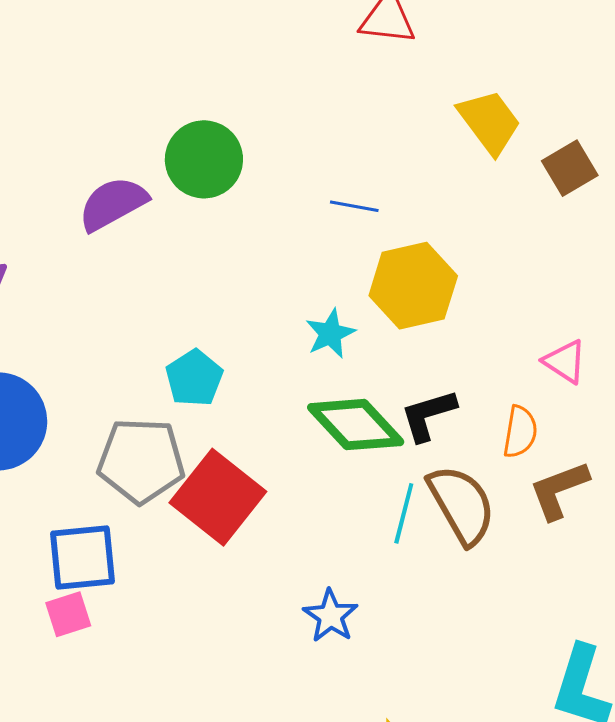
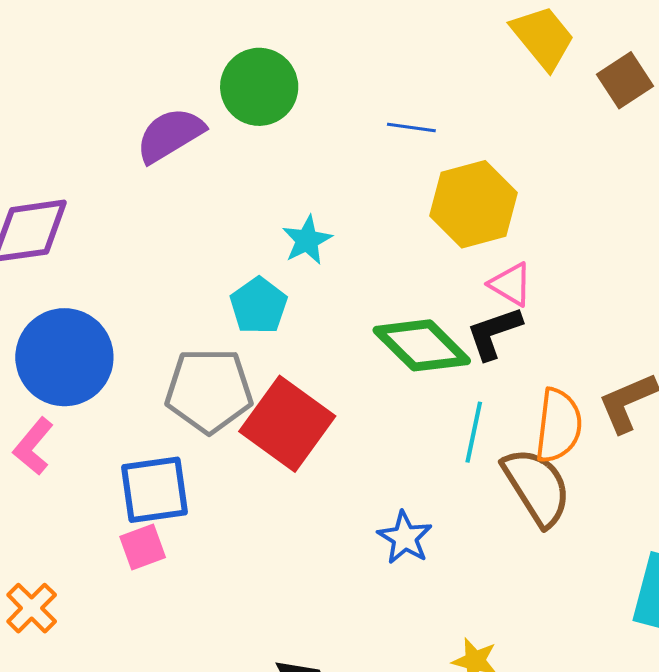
cyan star: (330, 334) -> (307, 240), moved
pink triangle: (565, 362) -> (511, 284), moved
orange semicircle: (520, 432) -> (558, 426), moved, size x1.4
brown semicircle: (461, 505) -> (537, 487), moved

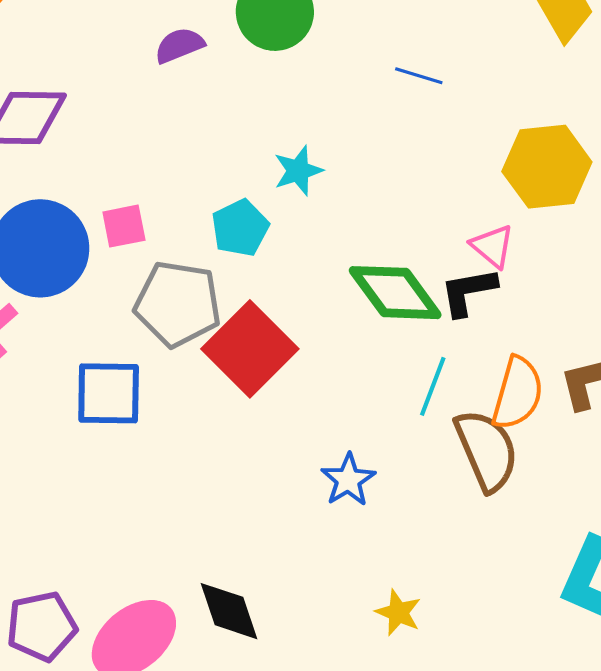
purple semicircle: (170, 135) -> (179, 45), size x0.7
yellow hexagon: (473, 204) -> (547, 167), moved
pink square: (143, 547) -> (124, 226), moved

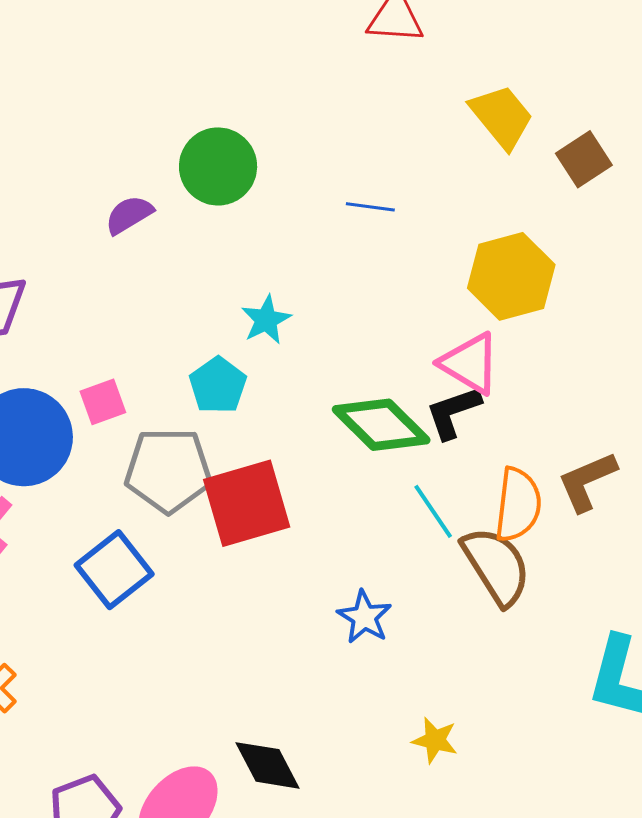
pink triangle: (492, 246) -> (470, 363), size x1.4
red square: (250, 349) -> (247, 503), turned 38
cyan line: (433, 386) -> (433, 511), turned -46
blue square: (109, 393) -> (114, 570), turned -30

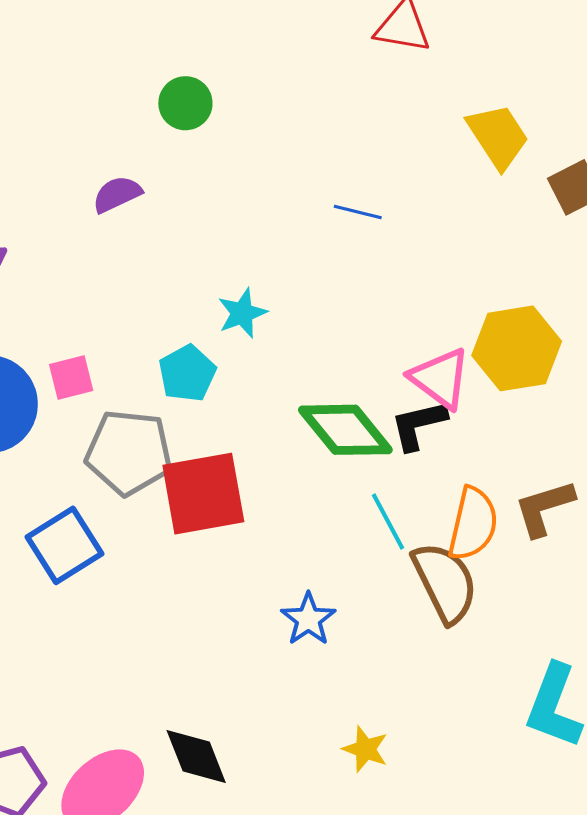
green circle: (218, 166) -> (185, 103), moved, size x0.7
yellow hexagon: (511, 276) -> (517, 348), moved

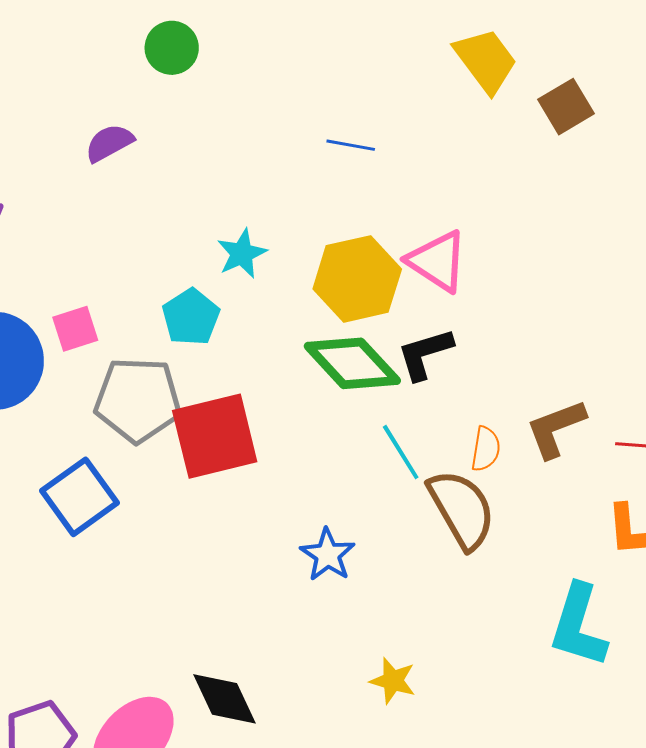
yellow hexagon: (517, 348) -> (357, 279), moved
pink triangle: (440, 378) -> (437, 261), moved
orange semicircle: (473, 524) -> (486, 449), size x0.6

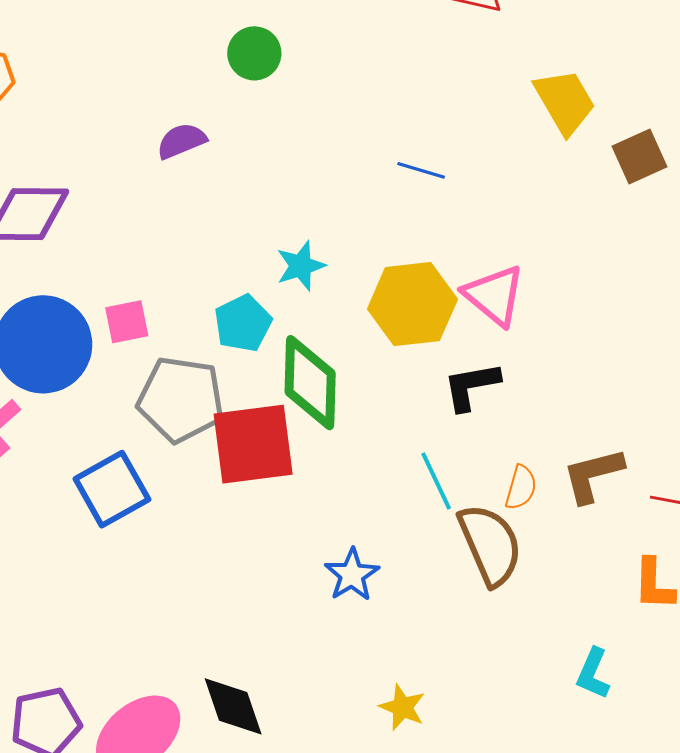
green diamond: (352, 363) -> (310, 383), moved, turned 38
cyan L-shape: (578, 626) -> (593, 674), size x0.6

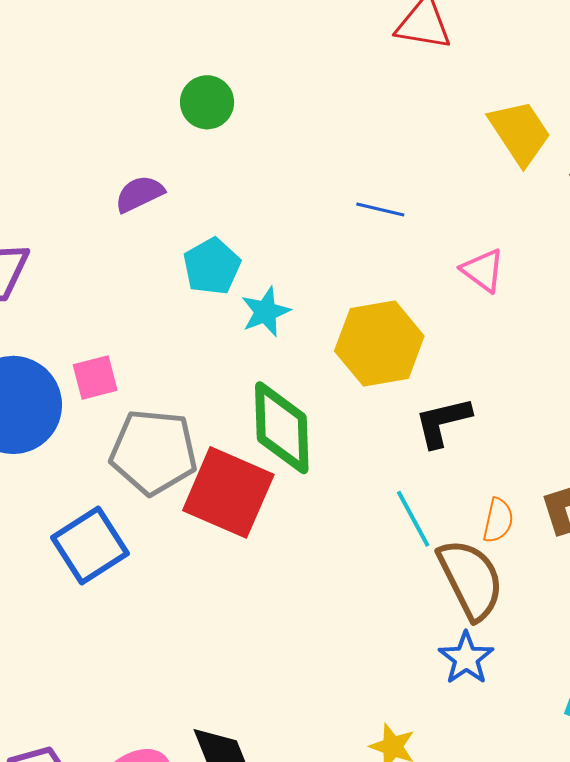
pink triangle: (494, 295) -> (483, 270), moved, size x0.7
cyan pentagon: (243, 323) -> (212, 266), moved
red square: (253, 444) -> (228, 492), turned 34
blue star: (352, 575) -> (466, 658), moved

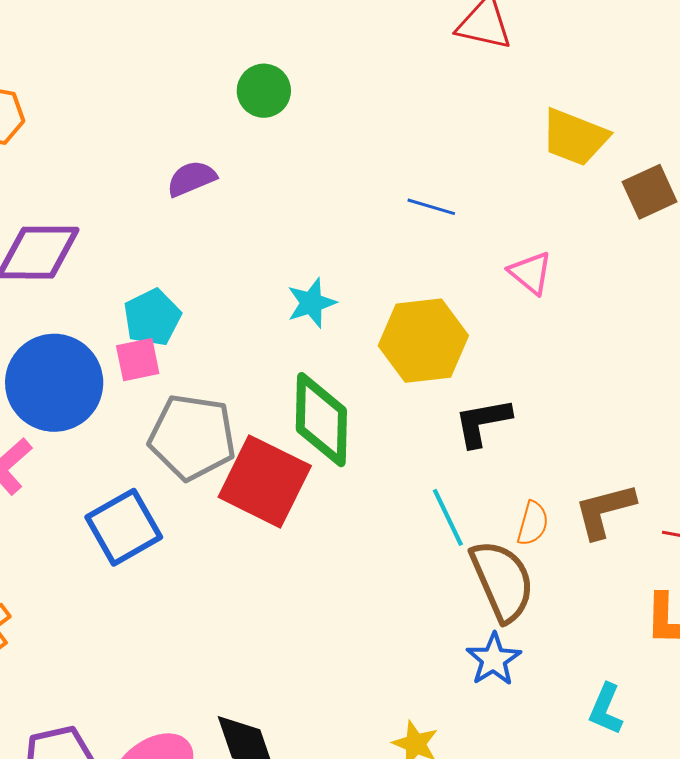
yellow trapezoid: (520, 132) -> (575, 137), turned 142
cyan pentagon: (212, 266) -> (152, 317), moved

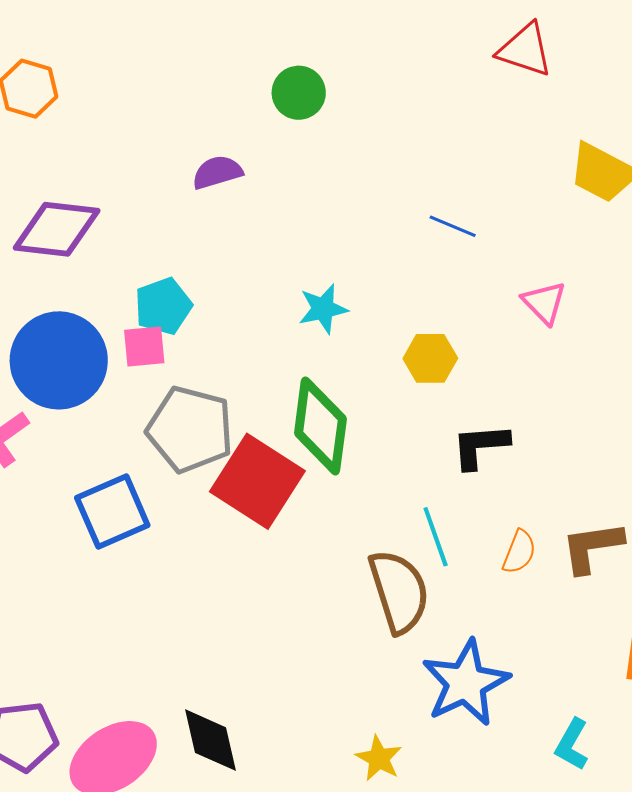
yellow hexagon: (423, 341) -> (430, 358), size x0.6
brown semicircle: (502, 581) -> (399, 591), moved
blue star: (494, 659) -> (466, 683), size x1.6

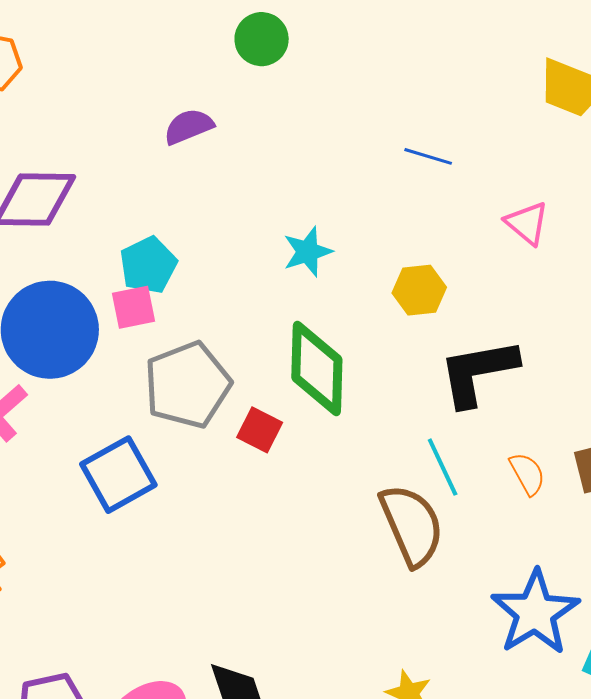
gray pentagon: (190, 429) -> (187, 385), turned -30
black L-shape: (480, 446) -> (478, 372), size x1.4
red square: (257, 481) -> (260, 430), size x0.5
orange semicircle: (519, 552) -> (527, 474), turned -45
blue star: (466, 683) -> (535, 613), moved

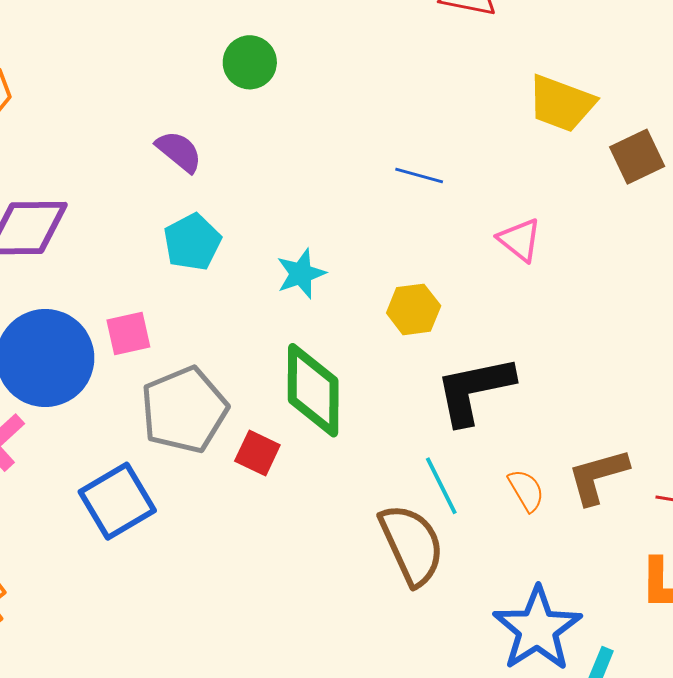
purple semicircle: (189, 126) -> (179, 151), turned 63
cyan pentagon: (148, 265) -> (192, 242), moved

